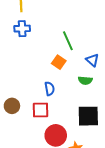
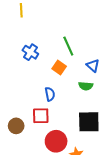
blue cross: (22, 29) -> (30, 52), moved, turned 35
brown circle: (12, 106) -> (16, 126), moved

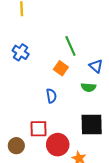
blue cross: (30, 52) -> (21, 52), moved
red square: (41, 116) -> (39, 129), moved
brown circle: (16, 126) -> (16, 146), moved

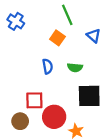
green semicircle: (88, 87) -> (75, 67), moved
brown circle: (16, 146) -> (20, 121), moved

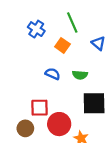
blue cross: (16, 21) -> (36, 29), moved
blue semicircle: (48, 66) -> (53, 74), turned -56

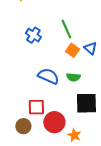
orange square: (62, 45) -> (72, 50), moved
blue semicircle: (53, 74) -> (48, 76), size x1.5

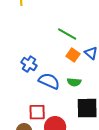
green line: (66, 29) -> (67, 34), turned -36
blue cross: (33, 35) -> (29, 64), moved

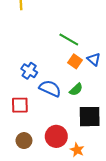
green semicircle: (74, 82) -> (76, 89), turned -48
red square: (37, 112) -> (20, 105), moved

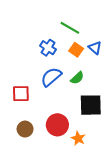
blue cross: (29, 71) -> (48, 48), moved
blue semicircle: (50, 88) -> (51, 77), turned -65

